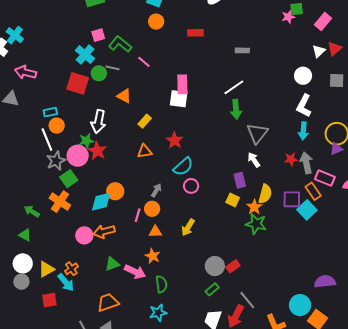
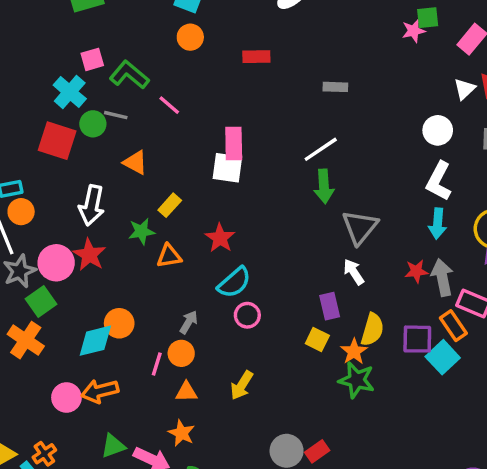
green star: (86, 141) -> (141, 231), moved

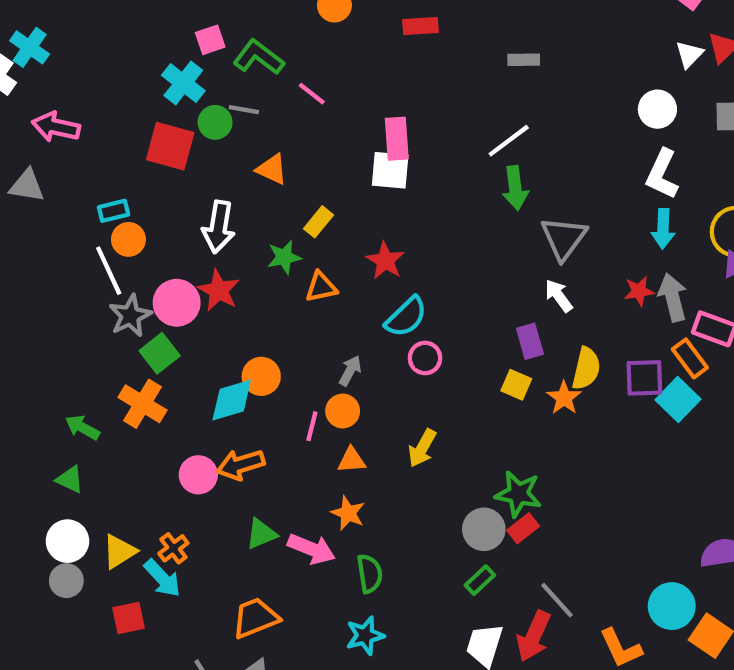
green star: (357, 380) -> (518, 494), moved

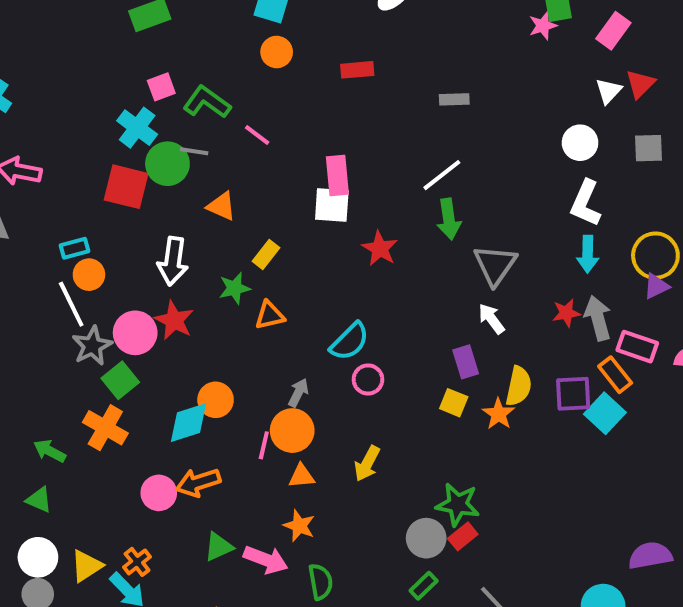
green circle: (215, 122) -> (167, 164), size x1.4
red star: (385, 261) -> (380, 249), moved
orange circle: (343, 411) -> (292, 431), size x1.4

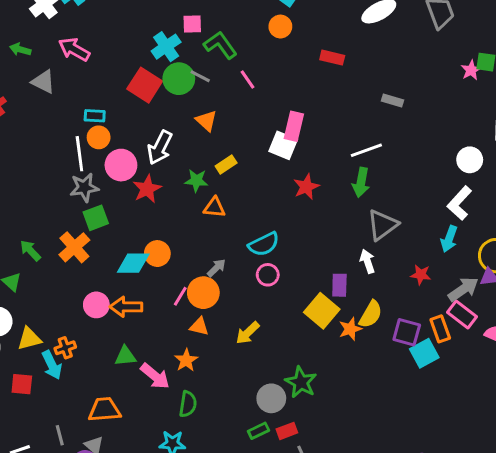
pink star: (543, 26) -> (471, 70), turned -30
gray arrow: (598, 318) -> (463, 289), moved, turned 52
pink circle: (135, 333) -> (121, 165), moved
yellow square: (454, 403) -> (322, 311), size x1.6
red rectangle: (463, 536) -> (287, 431), moved

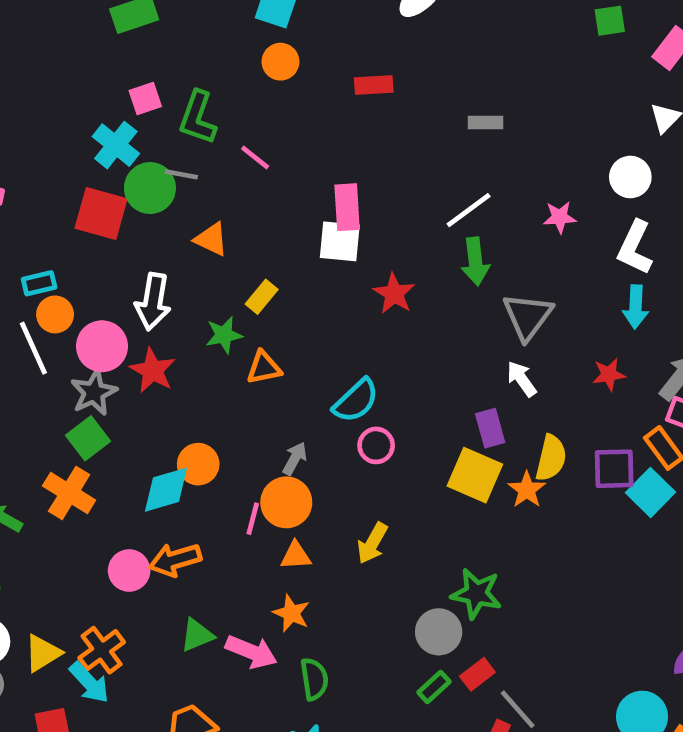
green L-shape: (220, 45) -> (198, 118), turned -108
pink star: (471, 70) -> (560, 217), moved, turned -30
gray star: (84, 187) -> (94, 392), moved
orange cross: (65, 348) -> (102, 650), size x1.4

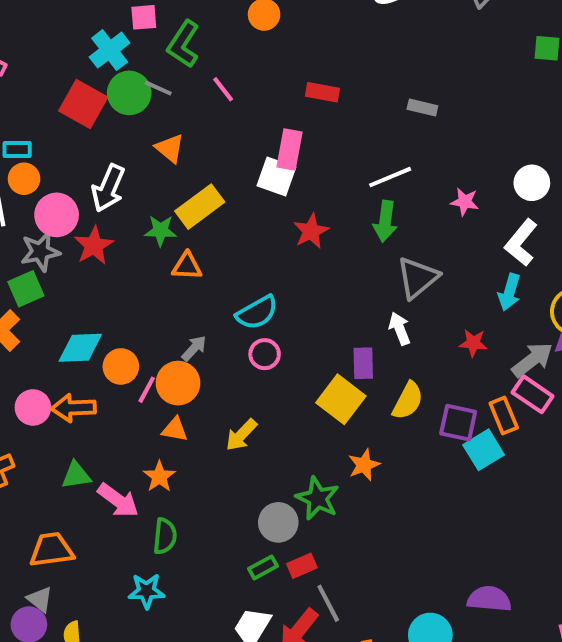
red rectangle: (374, 85) -> (322, 92), moved
yellow rectangle: (262, 297) -> (200, 207), size x1.6
orange circle: (198, 464) -> (121, 366), moved
orange star: (527, 490) -> (364, 465), moved

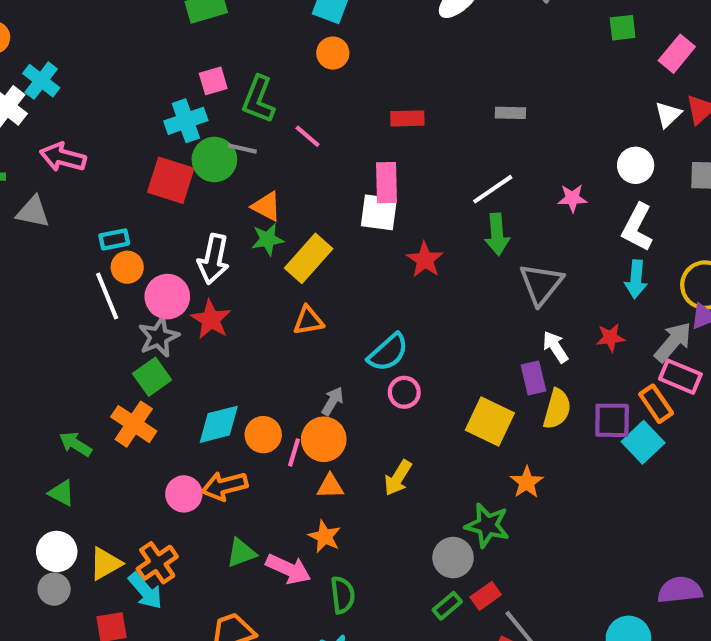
cyan cross: (110, 50) -> (186, 121), turned 30
green star: (161, 231) -> (268, 239), moved
white arrow: (400, 329) -> (555, 347), moved
purple rectangle: (363, 363) -> (533, 378), moved

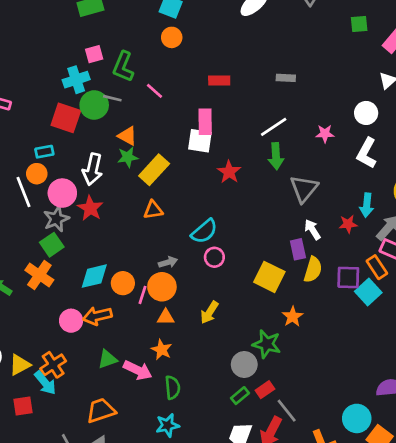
cyan rectangle: (114, 239) -> (44, 152), moved
cyan arrow: (636, 279) -> (367, 205), moved
gray arrow: (333, 401) -> (168, 262), turned 42

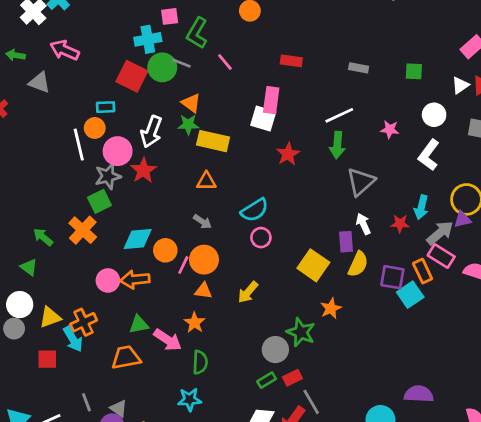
green square: (359, 24) -> (414, 71), moved
yellow rectangle: (154, 170) -> (213, 141), turned 52
gray arrow: (168, 262) -> (202, 222), moved, turned 42
orange trapezoid: (101, 411) -> (126, 357), moved

